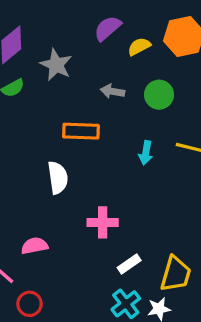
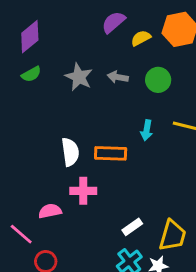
gray star: (56, 65) -> (79, 77), moved
orange rectangle: (81, 131) -> (111, 153), moved
pink cross: (103, 222) -> (83, 191), moved

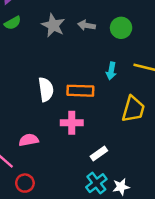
pink cross: (83, 191) -> (72, 123), moved
yellow trapezoid: (173, 236) -> (133, 109), moved

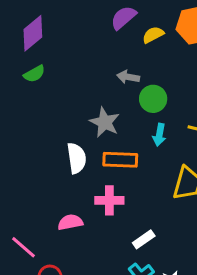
gray star: (53, 25) -> (105, 122), moved
green circle: (121, 28) -> (153, 99), moved
pink semicircle: (29, 140) -> (70, 222), moved

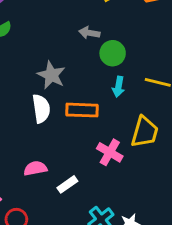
gray star: (105, 122) -> (51, 75), moved
pink cross: (109, 200) -> (110, 152), moved, turned 30
white rectangle: (144, 239) -> (67, 184), moved

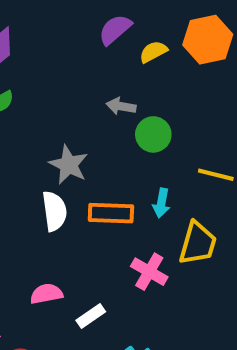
cyan arrow: (118, 87) -> (161, 203), moved

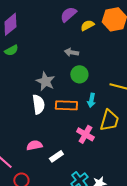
green circle: (153, 134) -> (79, 74), moved

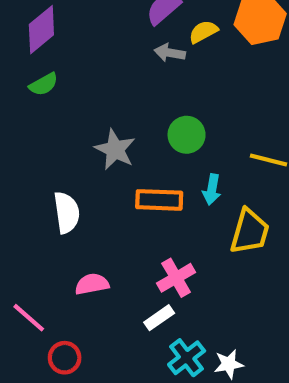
gray arrow: (71, 52) -> (170, 53), moved
white semicircle: (38, 104) -> (67, 213), moved
pink cross: (85, 134) -> (176, 278), moved, turned 30
white rectangle: (56, 156) -> (159, 318), moved

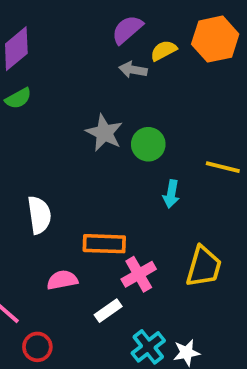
gray star: (115, 149) -> (104, 133), moved
orange rectangle: (159, 200) -> (104, 244), moved
yellow trapezoid: (250, 232) -> (204, 267), moved
white rectangle: (159, 318) -> (108, 311), moved

